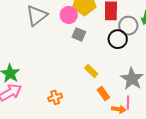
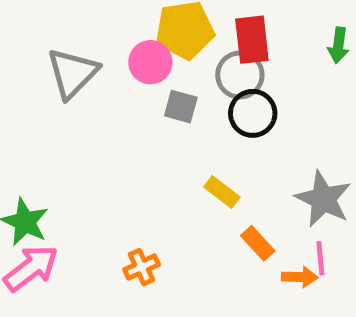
gray circle: (128, 26) -> (240, 75), moved
black circle: (118, 39) -> (253, 113), moved

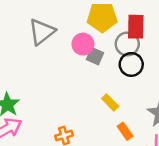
pink circle: (150, 62) -> (83, 44), moved

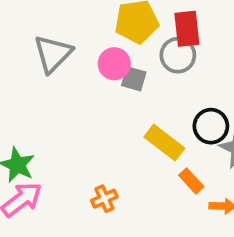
black circle: (131, 64) -> (211, 126), moved
yellow rectangle: (110, 103) -> (164, 143), size x1.5

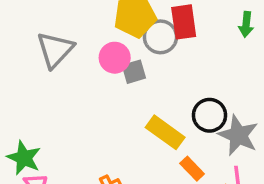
gray circle: (178, 55) -> (160, 37), moved
gray square: (134, 79) -> (134, 72), turned -30

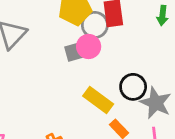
pink circle: (115, 58) -> (89, 46), moved

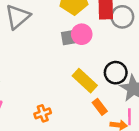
gray circle: (95, 25) -> (122, 17), moved

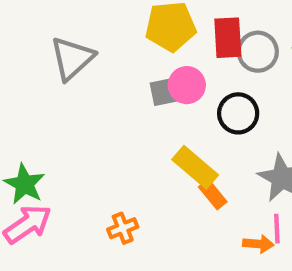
black circle: (116, 73) -> (238, 113), moved
orange rectangle: (100, 107) -> (213, 194), moved

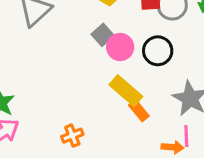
pink circle: (187, 85) -> (120, 47), moved
gray square: (164, 92) -> (103, 35), turned -30

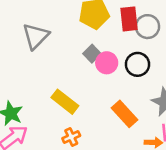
yellow rectangle: (126, 91) -> (65, 102), moved
orange rectangle: (139, 111) -> (125, 114), size x1.5

